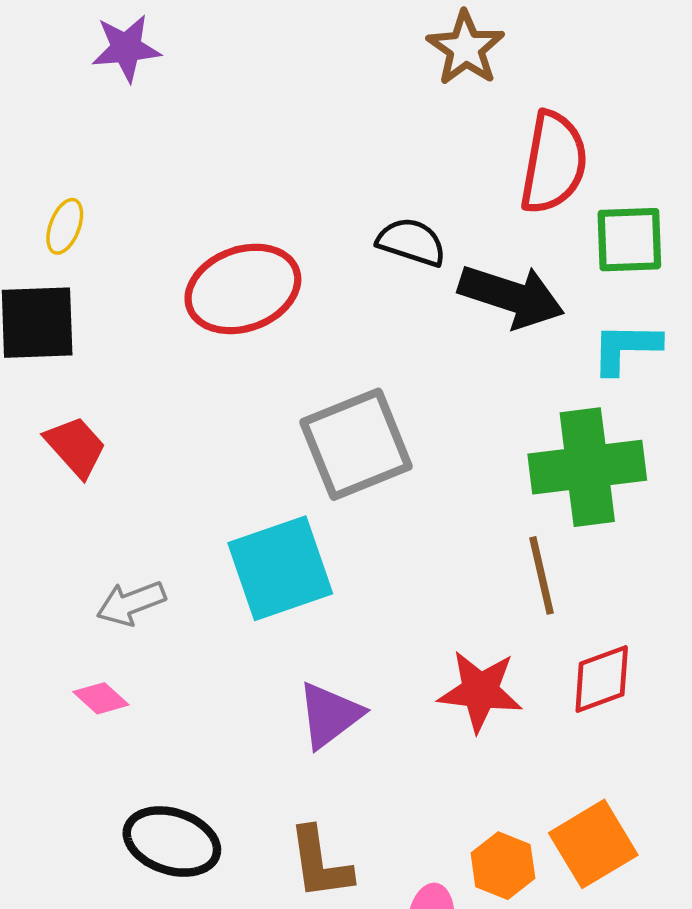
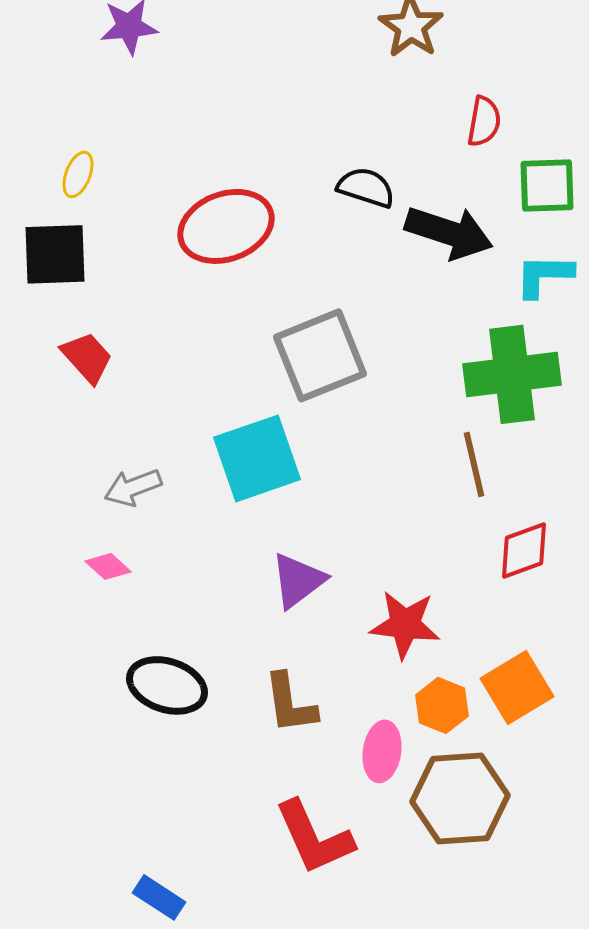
red semicircle: (554, 163) -> (484, 121), size x0.6
red star: (480, 691) -> (405, 624), moved

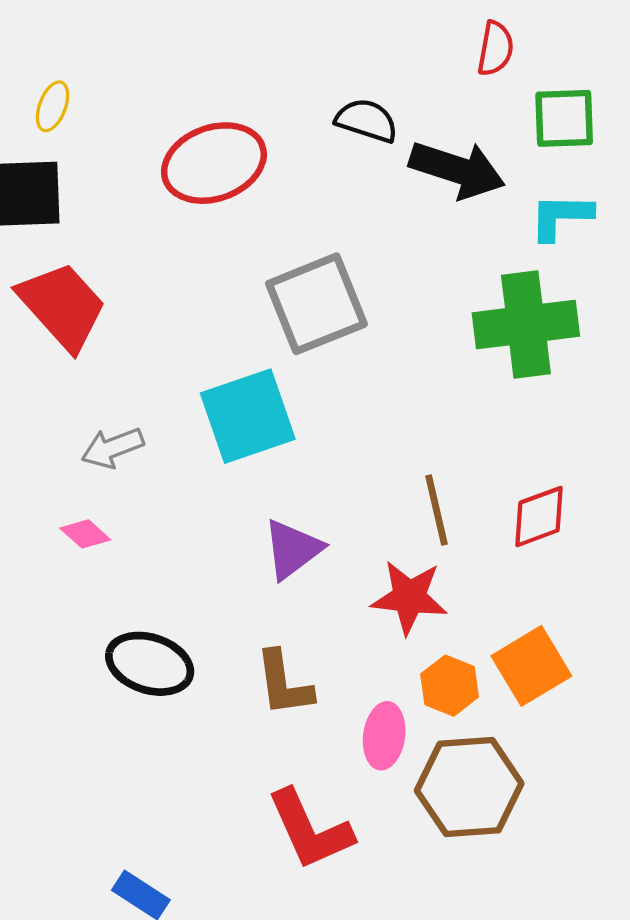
red trapezoid: (87, 357) -> (62, 306), size x1.6
brown line: (474, 464) -> (436, 510), moved

